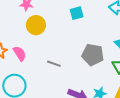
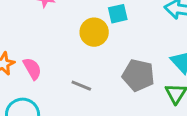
yellow circle: (36, 25) -> (94, 32), moved

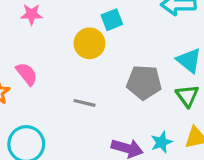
pink semicircle: (32, 69) -> (27, 74), moved

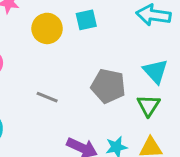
yellow circle: (89, 43) -> (47, 28), moved

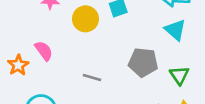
cyan triangle: (155, 71) -> (175, 30), moved

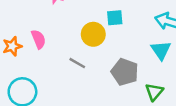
yellow circle: (85, 19) -> (93, 34), moved
gray line: (92, 78) -> (77, 63), moved

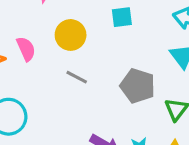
yellow circle: (93, 34) -> (71, 35), moved

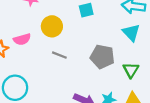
pink semicircle: (26, 49) -> (22, 39), turned 105

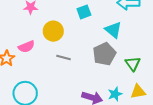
cyan triangle: (131, 33) -> (113, 30), moved
gray pentagon: (102, 57) -> (104, 54), turned -30

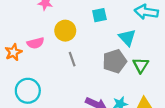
gray line: (64, 57) -> (72, 59), turned 48
green triangle: (133, 64) -> (141, 65), moved

